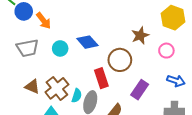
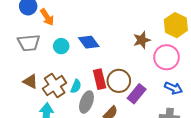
pink circle: (166, 51) -> (167, 57), size x1.6
brown circle: (120, 60) -> (119, 81), moved
cyan semicircle: (77, 96) -> (76, 86), moved

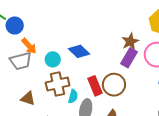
orange arrow: (47, 17) -> (29, 46), moved
brown cross: (55, 86) -> (58, 84), moved, turned 30
purple rectangle: (137, 94) -> (129, 58), moved

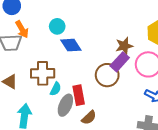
cyan circle: (53, 59) -> (57, 26), moved
brown circle: (114, 85) -> (107, 75), moved
red rectangle: (95, 86) -> (79, 95), moved

